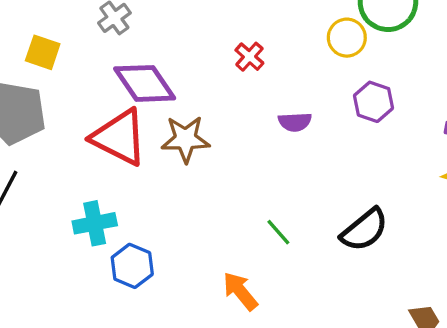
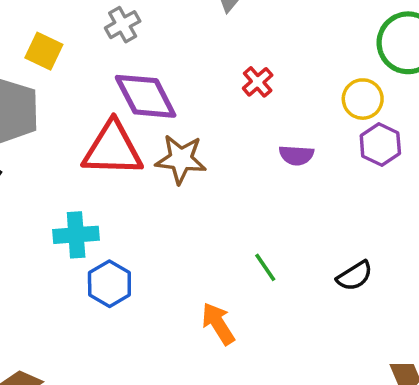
yellow circle: (347, 38) -> (363, 99), moved
red triangle: (119, 137) -> (112, 149), turned -32
black semicircle: (364, 230) -> (355, 276), size x0.7

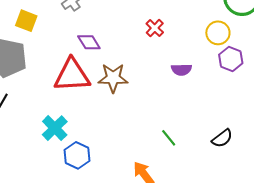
purple diamond: (146, 96) -> (89, 42), size x0.6
cyan cross: (76, 235) -> (55, 128), turned -35

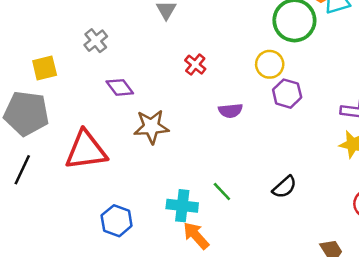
yellow square: (26, 21) -> (45, 68), turned -30
red triangle: (72, 75) -> (86, 150), moved
cyan cross: (55, 128) -> (182, 206), moved, turned -35

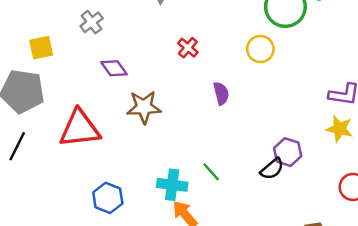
purple hexagon: (287, 94) -> (288, 152), moved
purple semicircle: (230, 111) -> (221, 93), turned -100

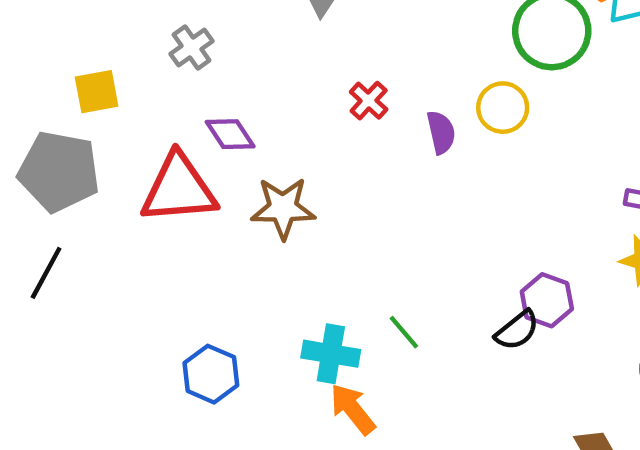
purple semicircle: (221, 93) -> (441, 132), moved
red triangle: (80, 129) -> (179, 189), moved

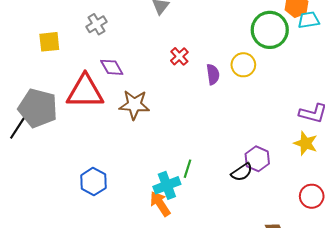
gray pentagon: (59, 171) -> (38, 108), moved
green line: (404, 332) -> (188, 169), turned 54
cyan cross: (331, 354) -> (167, 185), moved, turned -35

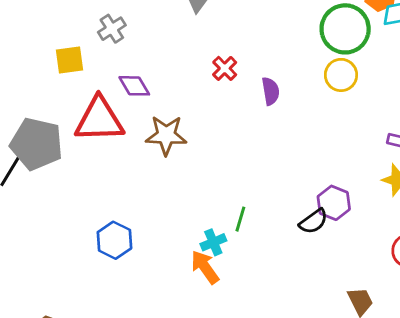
yellow square: (49, 42) -> (70, 60), moved
yellow circle: (243, 65) -> (341, 75), moved
cyan cross: (167, 185) -> (213, 242), size x0.7

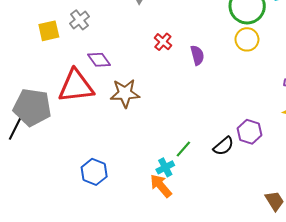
yellow square: (70, 60) -> (49, 31), moved
green line: (240, 219) -> (183, 149), turned 30
black semicircle: (314, 221) -> (224, 146), moved

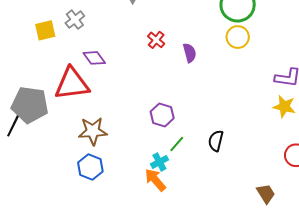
brown star: (125, 93) -> (93, 131), moved
purple hexagon: (249, 132) -> (162, 115), moved
black semicircle: (224, 146) -> (216, 141), turned 145

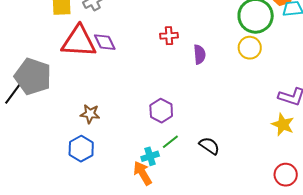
red cross: (156, 40) -> (169, 36), turned 36
red triangle: (72, 84) -> (79, 41), moved
brown star: (93, 131) -> (90, 114), size x0.7
black semicircle: (216, 141) -> (209, 146), turned 100

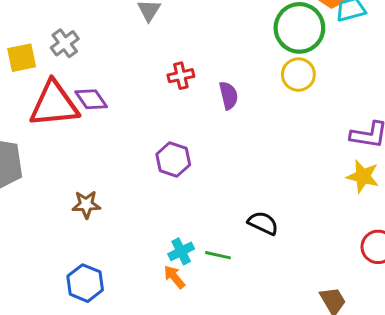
purple hexagon: (161, 111) -> (173, 159), moved
green line: (170, 142) -> (218, 255), moved, turned 60
blue hexagon: (81, 149) -> (85, 283), moved
orange arrow: (143, 173) -> (174, 277), size x0.7

